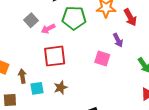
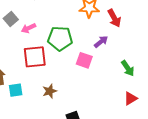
green pentagon: (74, 18) -> (60, 38), moved
purple arrow: (118, 40) -> (101, 42), turned -104
brown star: (61, 87) -> (50, 91), moved

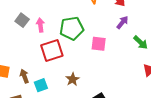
pink arrow: (29, 28) -> (40, 25), turned 120
purple arrow: (101, 42) -> (122, 22), moved

